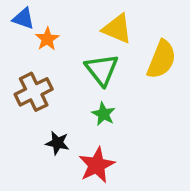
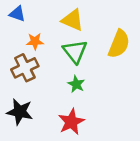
yellow triangle: (117, 29) -> (73, 20), moved
orange star: (47, 39) -> (35, 41), moved, turned 30
black star: (58, 143) -> (20, 112), moved, size x1.5

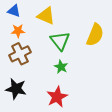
yellow triangle: (73, 20) -> (46, 16), moved
orange star: (35, 41) -> (18, 31), moved

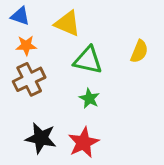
yellow semicircle: (95, 35) -> (139, 51), size x0.7
green triangle: (60, 41) -> (88, 60), turned -40
black star: (16, 89) -> (41, 138), moved

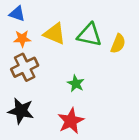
yellow triangle: (67, 23) -> (55, 34), moved
green triangle: (88, 60) -> (89, 35), moved
black star: (41, 138) -> (21, 111), moved

